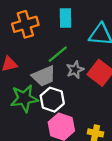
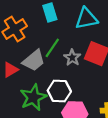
gray trapezoid: (44, 76) -> (34, 61), moved

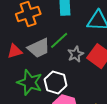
green star: (33, 97) -> (30, 82), turned 30

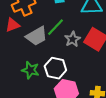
red triangle: (15, 51) -> (13, 25), moved
green star: (30, 82) -> (30, 70), size x0.7

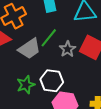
green star: (30, 70) -> (26, 85), turned -30

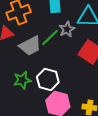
gray star: (67, 49) -> (67, 29), moved

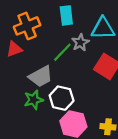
gray trapezoid: (30, 46) -> (41, 76), moved

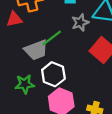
green line: (62, 52) -> (52, 38), moved
green star: (34, 100) -> (25, 84), moved

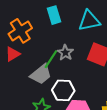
gray star: (80, 22) -> (65, 53), moved

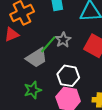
white hexagon: (63, 90) -> (68, 76), moved

